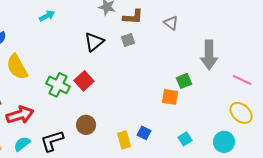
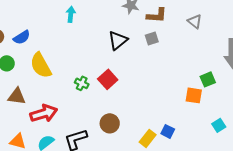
cyan arrow: (47, 16) -> (71, 14), turned -56
green cross: (58, 85) -> (82, 83), size x0.6
cyan square: (185, 139) -> (219, 125), moved
yellow rectangle: (124, 140) -> (148, 138), turned 54

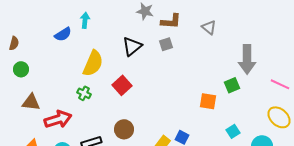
blue semicircle: (22, 37) -> (63, 34), moved
yellow semicircle: (41, 65) -> (93, 63), moved, turned -128
green square: (208, 79) -> (232, 85), moved
green cross: (82, 83) -> (84, 93), moved

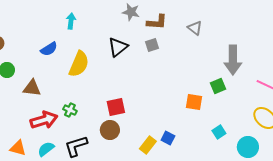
blue semicircle: (63, 34) -> (49, 49), moved
red square: (122, 85) -> (116, 107), moved, turned 30
green cross: (84, 93) -> (70, 110), moved
brown triangle: (31, 102) -> (32, 88), moved

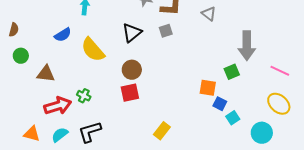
yellow semicircle: (79, 64) -> (93, 50), turned 116
brown circle: (110, 130) -> (132, 70), moved
blue square: (168, 138) -> (220, 104), moved

